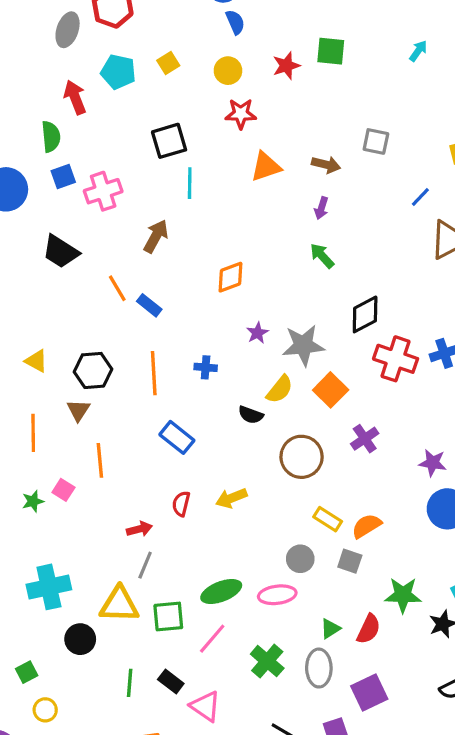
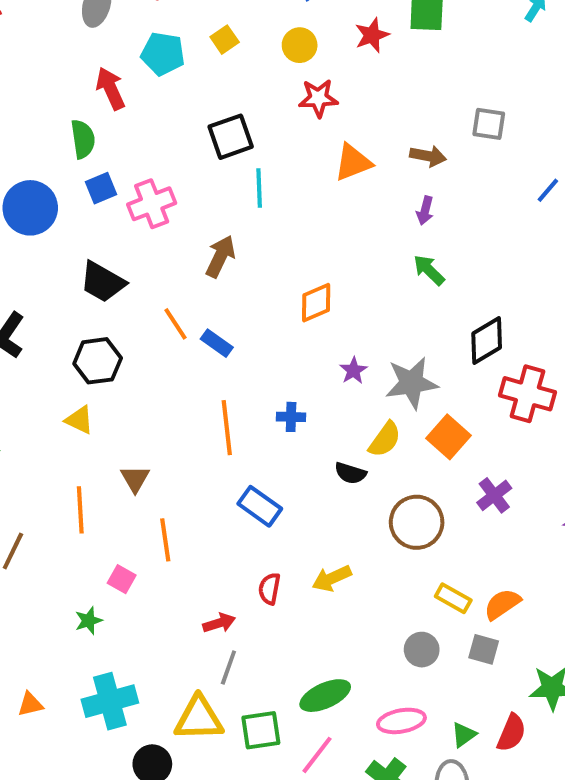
black hexagon: (93, 370) -> (98, 361), moved
green star: (33, 501) -> (89, 621), moved
pink ellipse: (277, 595) -> (401, 721), moved

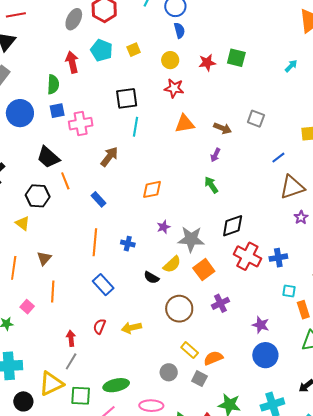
orange line: (176, 324) -> (65, 181), moved
red arrow: (219, 623) -> (71, 338), turned -91
yellow triangle: (199, 718) -> (51, 384), turned -36

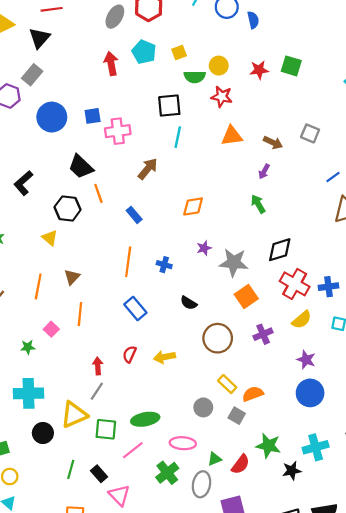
blue semicircle: (179, 30) -> (253, 20), moved
green semicircle: (53, 84) -> (195, 77), moved, turned 84
yellow semicircle: (172, 264) -> (302, 320), moved

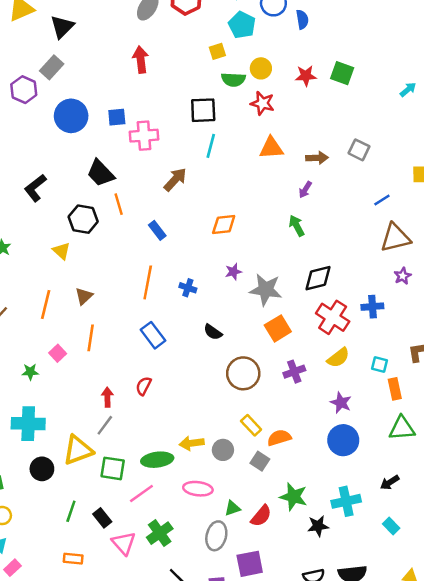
cyan pentagon: (144, 52) -> (242, 25), moved
brown arrow: (273, 143) -> (317, 158), turned -30
blue cross: (328, 287) -> (372, 307), moved
yellow arrow: (164, 357) -> (192, 443), moved
green cross: (167, 473) -> (160, 533), moved

